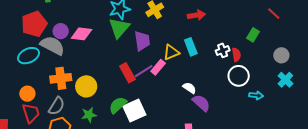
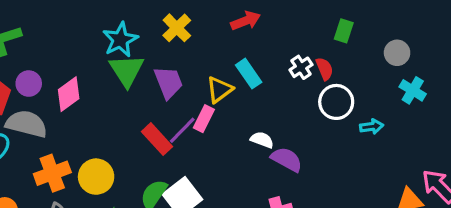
purple circle: (61, 31) -> (29, 84), moved
pink diamond: (81, 34) -> (69, 94), turned -30

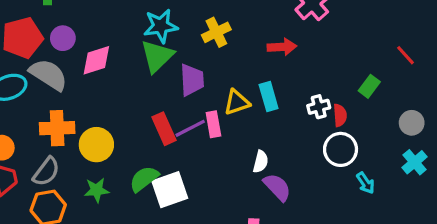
pink rectangle: (204, 119) -> (213, 124), turned -55
cyan arrow: (372, 127) -> (366, 183), turned 45
white semicircle: (262, 140) -> (261, 162), turned 65

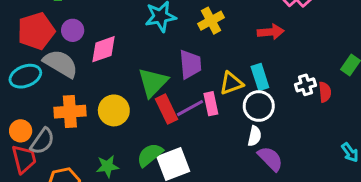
green triangle: (157, 56) -> (153, 82), moved
yellow circle: (96, 145) -> (114, 110), moved
white circle: (341, 149) -> (259, 106), moved
gray semicircle: (46, 172) -> (42, 141), moved

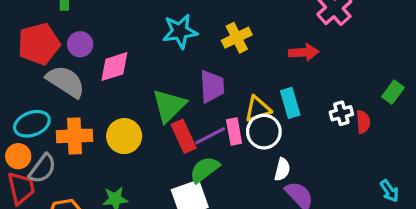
cyan ellipse: (25, 76) -> (32, 124), moved
white circle: (259, 106) -> (264, 132), moved
green semicircle: (150, 155) -> (205, 169), moved

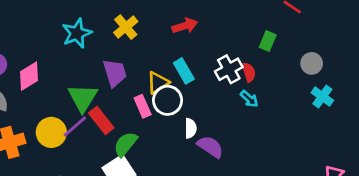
white cross: (341, 113) -> (229, 69), size x1.4
purple line: (210, 136) -> (75, 127), moved
cyan arrow: (389, 191) -> (249, 99), moved

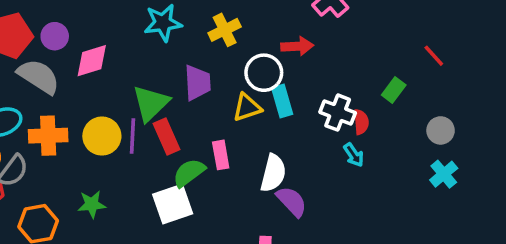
white cross: (229, 69) -> (338, 113), turned 36
white circle: (168, 100) -> (264, 73), moved
pink rectangle: (143, 106) -> (221, 155), moved
purple line: (75, 127) -> (132, 136), turned -60
white semicircle: (191, 128) -> (273, 173), size x1.5

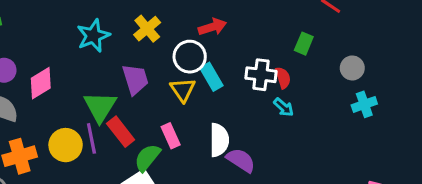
yellow triangle: (247, 107) -> (183, 90), turned -32
cyan cross: (444, 174) -> (364, 104), turned 35

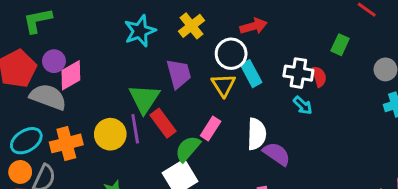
pink diamond: (41, 83) -> (71, 75), moved
cyan arrow: (284, 107) -> (303, 105), moved
pink rectangle: (171, 136) -> (211, 129), turned 55

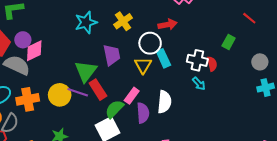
purple line: (135, 129) -> (78, 92), turned -66
purple semicircle: (277, 154) -> (143, 113), moved, turned 48

